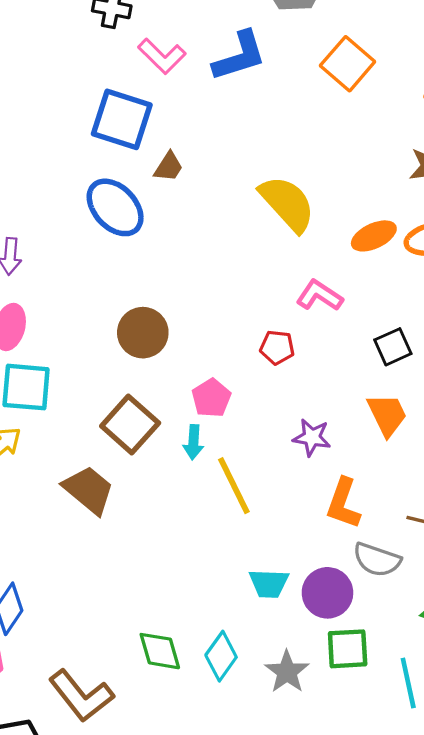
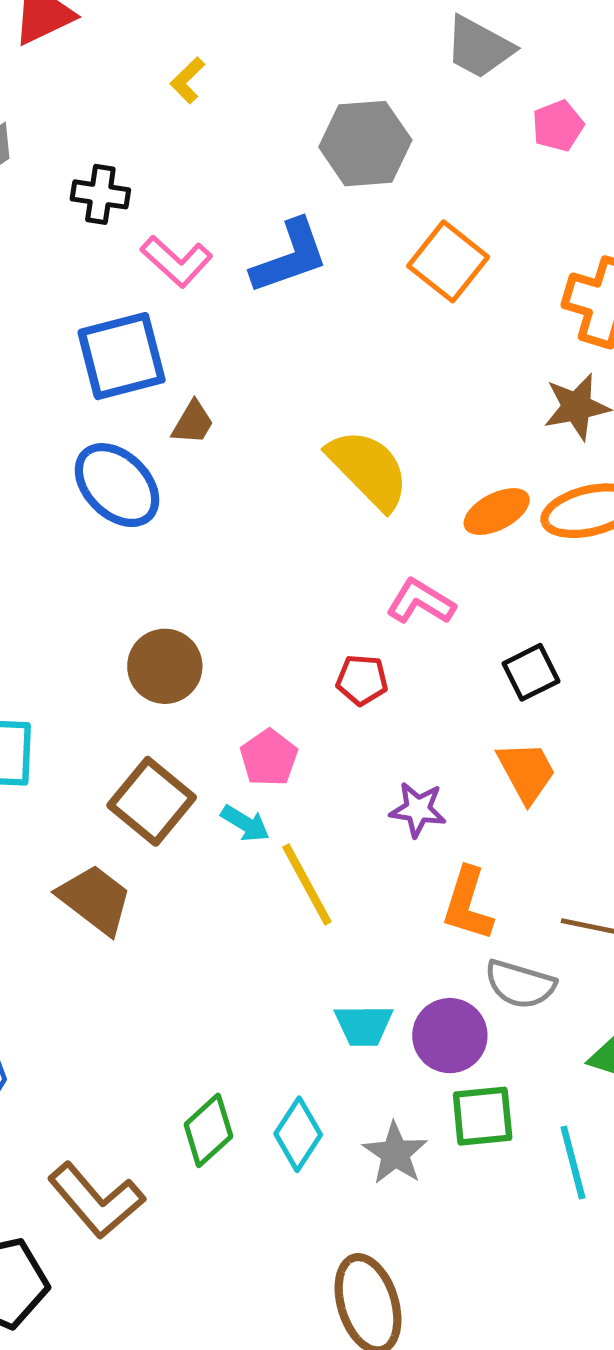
blue square: (122, 119) -> (122, 356), turned -30
cyan arrow: (193, 442) -> (245, 823), turned -60
green diamond: (160, 651) -> (208, 1130), turned 66

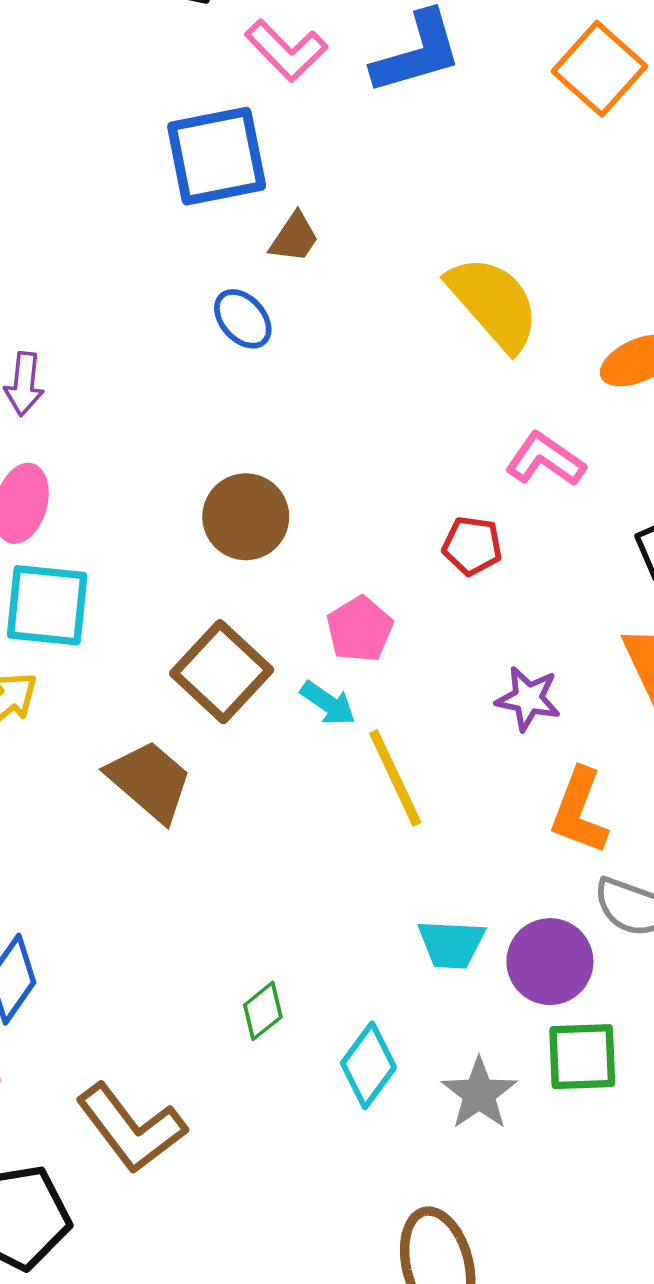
blue ellipse: (117, 485) -> (243, 319), moved, size x0.6
green diamond: (208, 1130) -> (263, 1011), moved, size x0.7

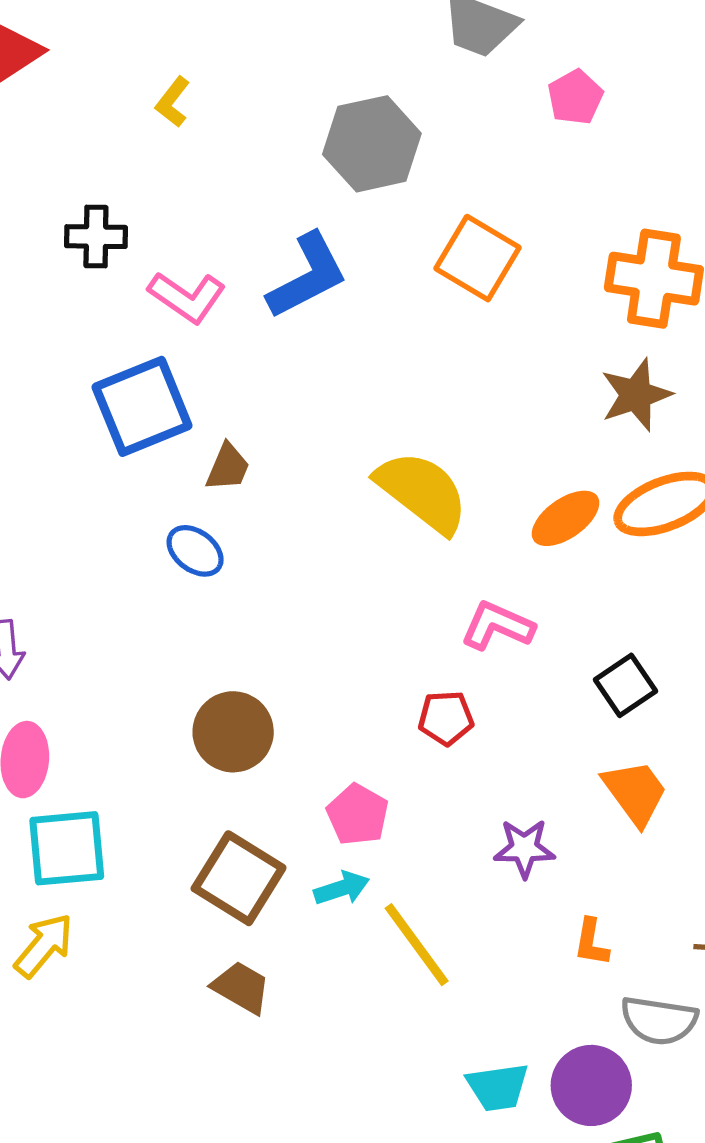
cyan arrow: (328, 703) -> (342, 888), turned -42
brown trapezoid: (150, 781) -> (241, 987), moved, size x0.7
orange L-shape: (579, 811) -> (591, 942), size x0.6

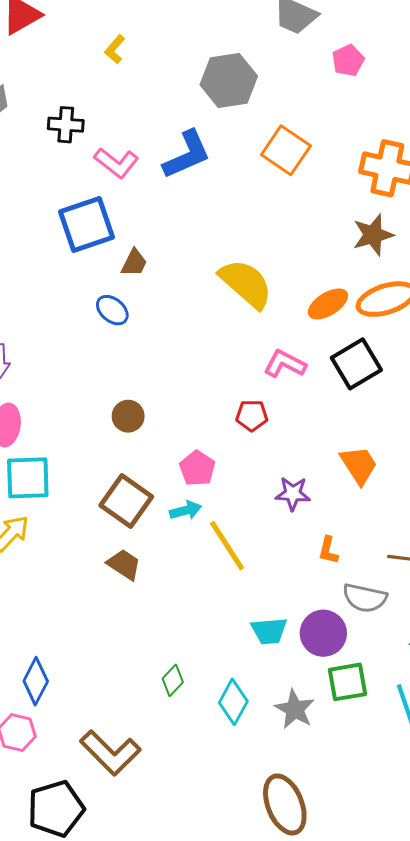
black square: (625, 685) -> (356, 364), moved, size x1.4
brown circle: (233, 732) -> (128, 416), size x0.7

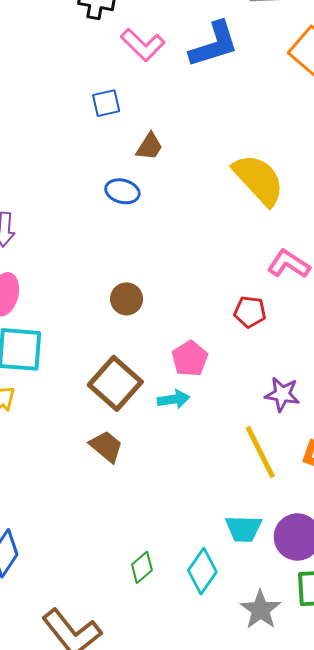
blue square: (87, 225) -> (106, 103), size x0.5
blue ellipse: (112, 310) -> (122, 191), turned -32
yellow line: (227, 546) -> (260, 452), moved
cyan diamond: (233, 702) -> (202, 571), moved

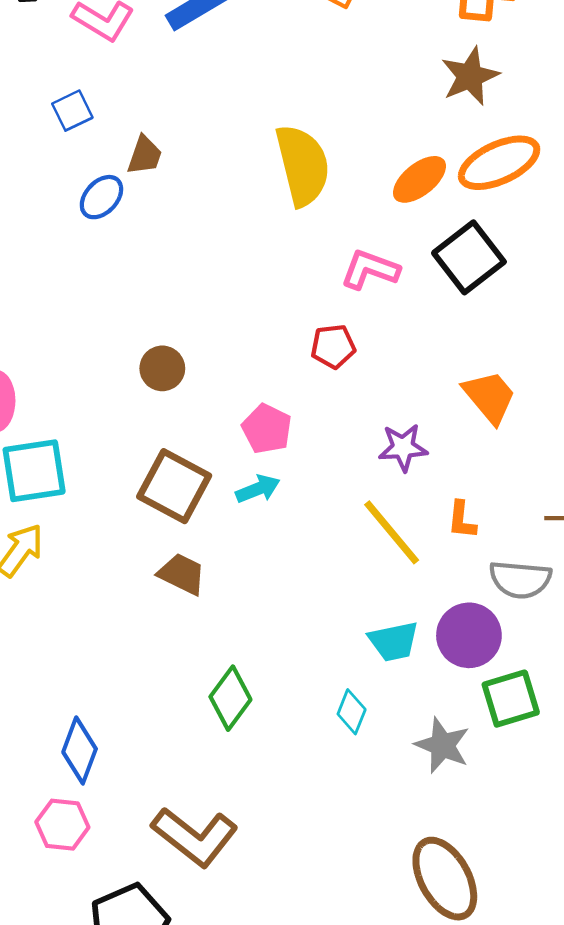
yellow semicircle: (259, 180) -> (303, 165), turned 42
blue ellipse: (122, 191) -> (101, 197), moved, turned -48
green diamond: (142, 567) -> (230, 698), moved, size x1.4
cyan diamond: (202, 571) -> (352, 712), size x0.7

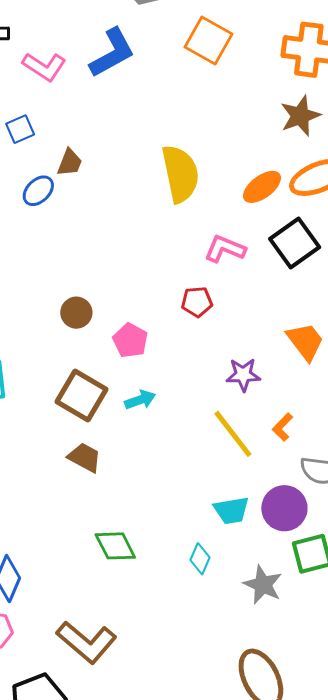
pink pentagon: (267, 429) -> (130, 340), moved
orange L-shape: (462, 520) -> (283, 427), turned 36
green diamond: (230, 698) -> (115, 546), turned -66

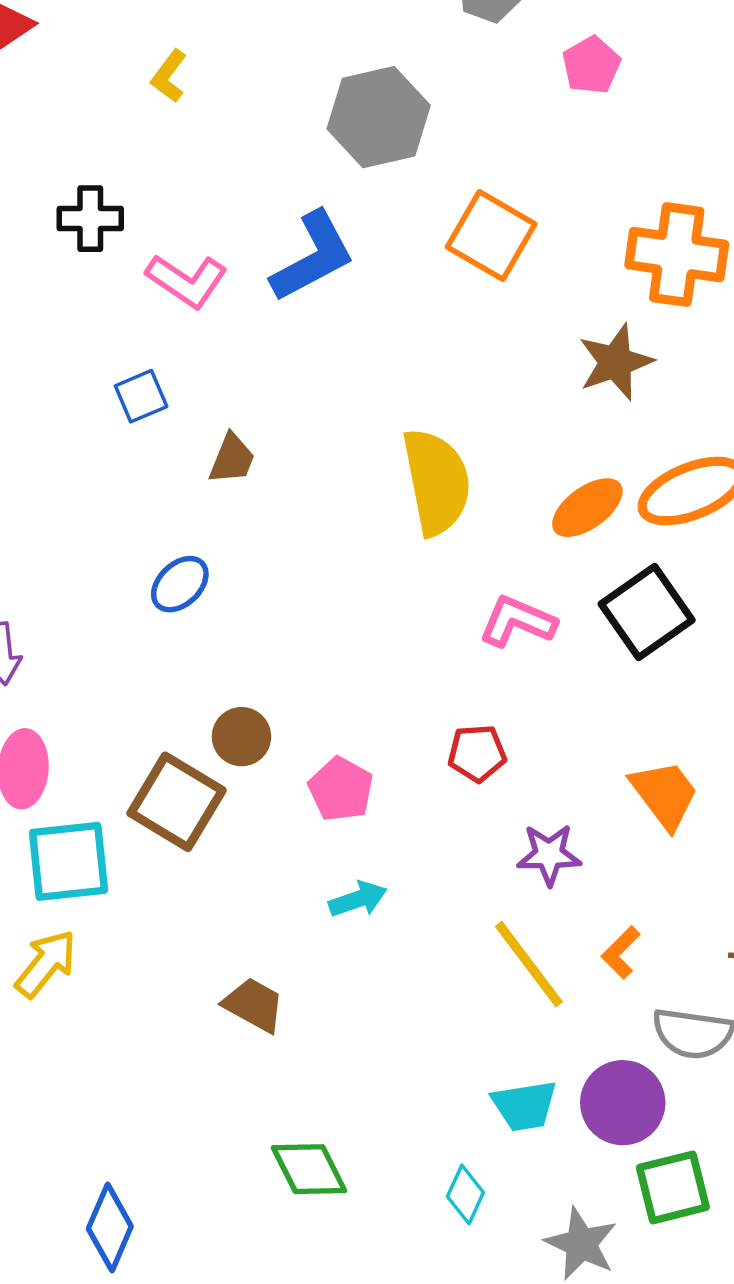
brown star: (300, 116) -> (616, 362), moved
blue ellipse: (38, 191) -> (180, 584), moved
red pentagon: (197, 302) -> (477, 753), moved
brown square: (81, 395) -> (177, 802), moved

